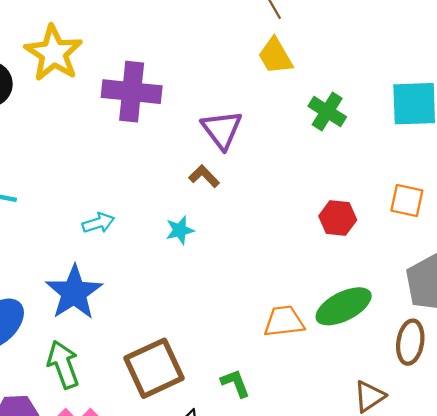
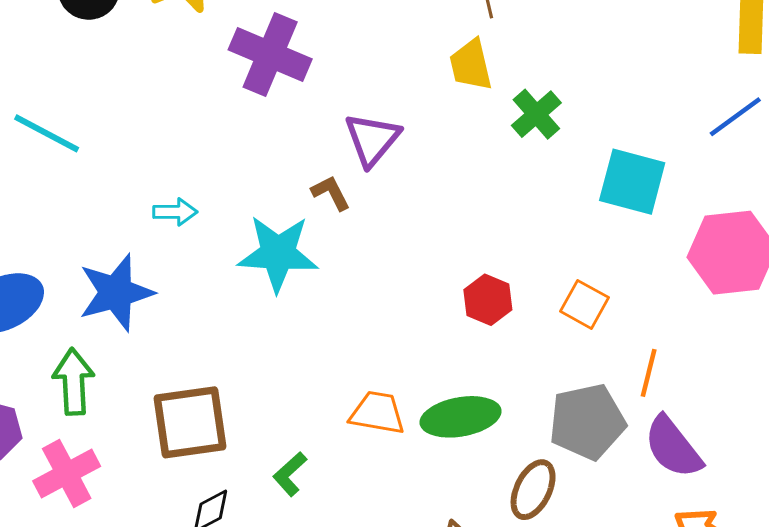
green cross: (327, 112) -> (536, 114), moved
cyan star: (180, 230) -> (278, 253), size x2.0
green L-shape: (235, 383) -> (290, 474), turned -128

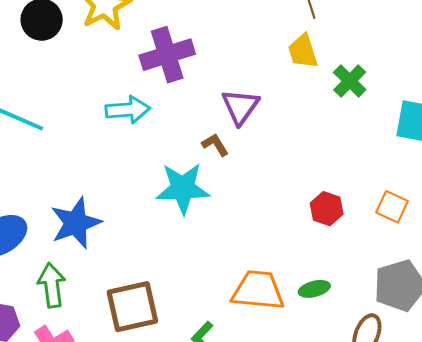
purple cross: (270, 54) -> (167, 55), turned -36
cyan arrow: (175, 212) -> (128, 110), moved, size x1.5
orange trapezoid: (377, 413) -> (258, 290), size x1.4
green ellipse: (461, 417) -> (314, 289), size x0.6

